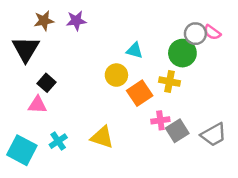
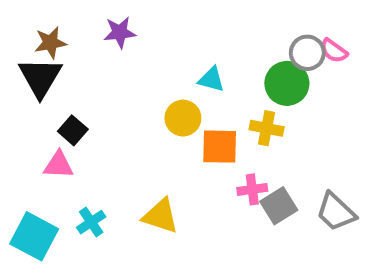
brown star: (44, 21) -> (50, 43), moved
orange square: (140, 93) -> (220, 147), turned 35
gray trapezoid: (214, 135) -> (336, 212), turned 72

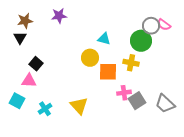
black triangle: (40, 77) -> (20, 38), size x0.6
yellow triangle: (160, 216) -> (79, 106), turned 30
cyan square: (34, 236) -> (17, 101), moved, size x0.7

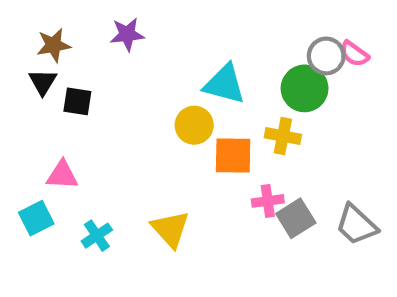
cyan triangle: (104, 39) -> (224, 84), size x1.5
black square: (36, 64) -> (77, 101), moved, turned -32
cyan square: (17, 101) -> (36, 218), turned 35

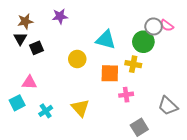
black square: (77, 101) -> (36, 48), turned -32
yellow circle: (194, 125) -> (77, 59), moved
gray square: (296, 218) -> (139, 127), moved

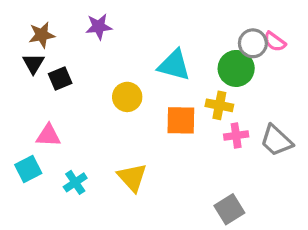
pink cross: (126, 95) -> (236, 135), moved
gray trapezoid: (168, 106) -> (276, 141), moved

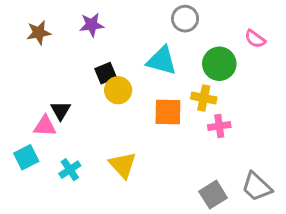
gray circle: (253, 43) -> (185, 19), moved
black triangle: (33, 63) -> (60, 110), moved
black square: (60, 79) -> (106, 73), moved
gray trapezoid: (276, 141) -> (257, 187), moved

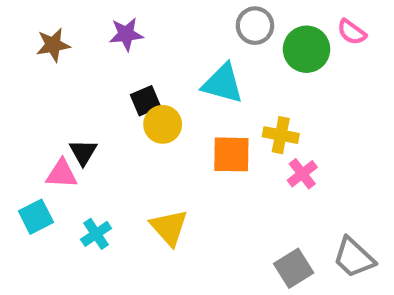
pink semicircle: (255, 39) -> (352, 32), moved
green circle: (219, 64) -> (307, 49), moved
pink cross: (219, 126) -> (302, 174), turned -30

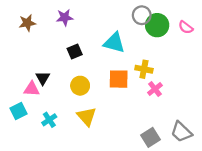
gray circle: (255, 26) -> (142, 15), moved
pink semicircle: (352, 32) -> (186, 27), moved
yellow circle: (163, 124) -> (80, 86), moved

